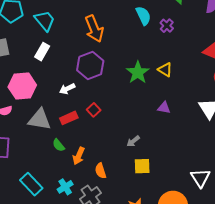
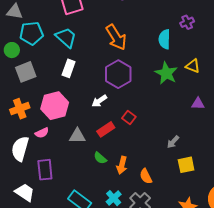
cyan semicircle: (143, 16) -> (164, 39), moved, turned -144
purple cross: (167, 26) -> (187, 22), turned 32
gray triangle: (40, 120) -> (77, 136), size x0.7

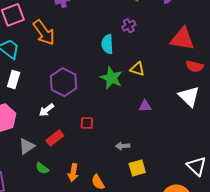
orange arrow: (116, 37) -> (44, 32), moved
red square: (129, 117) -> (87, 123), moved, turned -32
gray triangle: (77, 136) -> (27, 146), turned -30
gray arrow: (173, 142) -> (123, 146), turned 48
green semicircle: (100, 158) -> (42, 168), moved

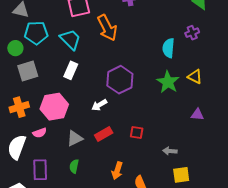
red square: (87, 123) -> (137, 132), moved
green semicircle: (42, 168) -> (74, 166), moved, turned 56

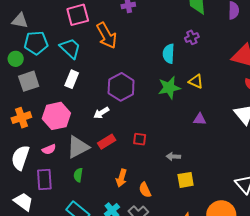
green star: (168, 82) -> (169, 88), turned 30
pink semicircle: (40, 133) -> (49, 149), moved
gray triangle: (75, 138) -> (78, 147), size x1.4

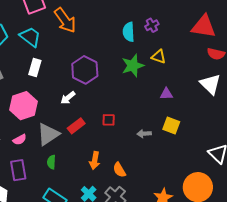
purple cross: (192, 37) -> (152, 25), moved
yellow square: (186, 180) -> (171, 125), moved, turned 36

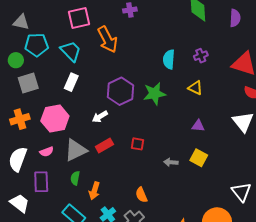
purple cross: (152, 25) -> (201, 56), moved
green star: (133, 66) -> (155, 94), moved
orange arrow: (95, 160) -> (94, 191), moved

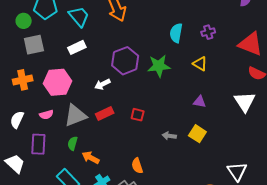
white rectangle: (71, 82) -> (77, 47), turned 36
white semicircle: (18, 159) -> (17, 120), size x0.7
orange arrow: (94, 191) -> (91, 158), turned 96

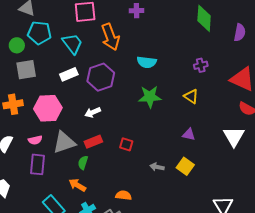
cyan semicircle: (176, 33) -> (147, 62), moved, turned -96
purple hexagon: (125, 61) -> (101, 77), moved
green semicircle: (73, 143) -> (83, 163), moved
purple rectangle: (38, 144) -> (37, 164), moved
orange semicircle: (137, 166) -> (123, 195), turned 112

